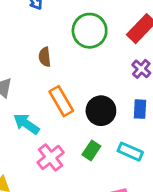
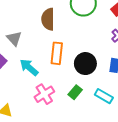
brown semicircle: (45, 57) -> (48, 19), size x1.5
orange rectangle: (61, 101) -> (57, 53), turned 30

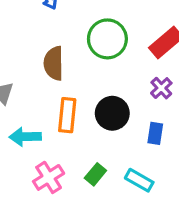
black circle: (85, 64) -> (112, 113), moved
cyan arrow: (29, 67) -> (25, 137), turned -42

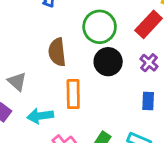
black circle: (112, 113) -> (108, 62), moved

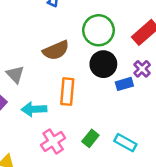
brown semicircle: (57, 52) -> (56, 50), turned -112
blue rectangle: (148, 101) -> (124, 84), moved, turned 66

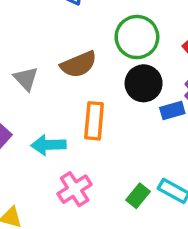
gray triangle: (15, 74) -> (26, 79), moved
green rectangle: (90, 138) -> (138, 196), moved

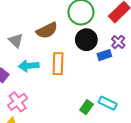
cyan arrow: (48, 145) -> (29, 66), moved
pink cross: (75, 189) -> (18, 102), moved

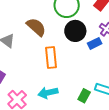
brown semicircle: (47, 30) -> (36, 27), turned -105
cyan arrow: (29, 66) -> (48, 93), moved

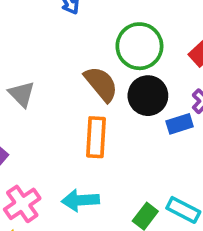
brown semicircle: (36, 27) -> (101, 84), moved

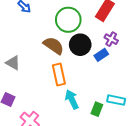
cyan arrow: (80, 200) -> (72, 99), moved, turned 84

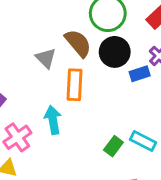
gray triangle: (13, 63) -> (46, 58), moved
cyan arrow: (72, 99) -> (53, 120), moved

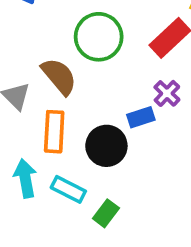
black circle: (115, 52) -> (106, 146), moved
cyan rectangle: (143, 141) -> (68, 189), moved

